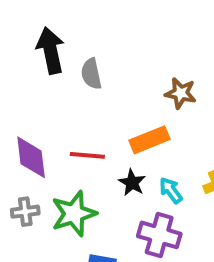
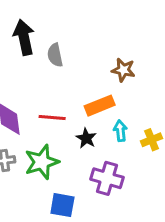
cyan arrow: (171, 190) -> (120, 131), moved, turned 30

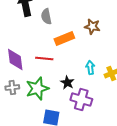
orange rectangle: (100, 106) -> (64, 39), moved
black star: (86, 138) -> (67, 83), moved

